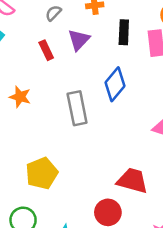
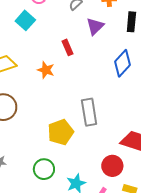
red rectangle: (46, 50) -> (68, 47), moved
gray rectangle: (77, 108) -> (89, 112), moved

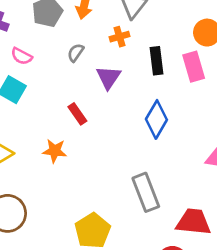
gray rectangle: (89, 112) -> (146, 192), moved

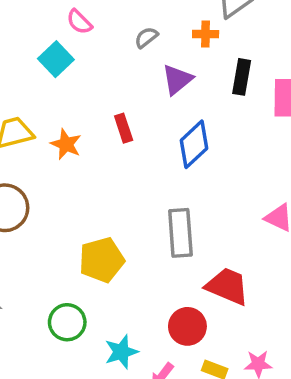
red rectangle: (77, 114) -> (124, 128), moved
blue diamond: (156, 119) -> (194, 144), moved
orange star: (55, 151) -> (66, 144), moved

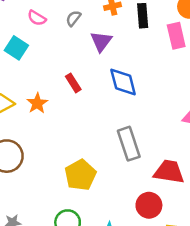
pink semicircle: (79, 22) -> (37, 18), moved
black rectangle: (242, 77) -> (143, 16), moved
orange star: (66, 144) -> (37, 103), turned 30
blue diamond: (194, 144) -> (123, 82), turned -48

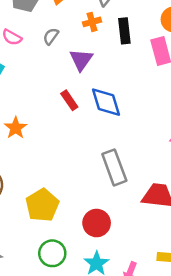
red rectangle: (73, 83) -> (69, 100), moved
yellow pentagon: (80, 175) -> (42, 205), moved
red circle: (149, 205) -> (97, 223), moved

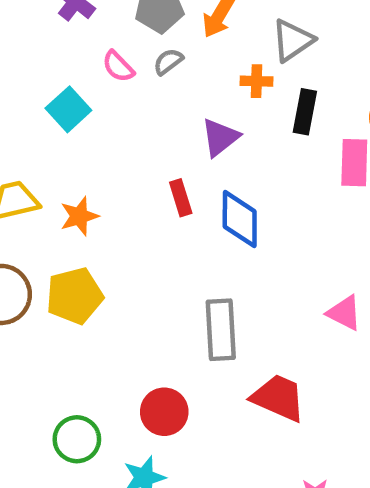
gray semicircle: (51, 36) -> (168, 62), moved
yellow pentagon: (42, 205) -> (75, 296), moved

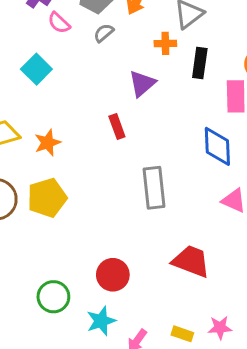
pink semicircle: (118, 66) -> (59, 23), moved
blue diamond: (240, 219) -> (217, 146), moved
gray rectangle: (221, 330) -> (154, 188), moved

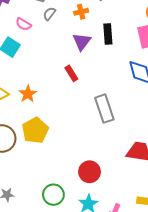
pink semicircle: (59, 23) -> (24, 24), moved
orange cross: (165, 43) -> (81, 12), moved
black rectangle: (200, 63) -> (108, 34), moved

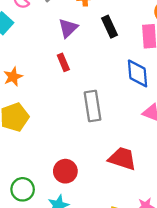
black rectangle: (108, 34) -> (110, 27), turned -30
purple triangle: (82, 42) -> (68, 28), moved

